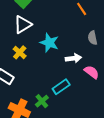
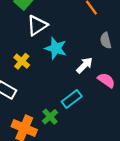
white triangle: (23, 25) -> (37, 25), moved
white arrow: (73, 58) -> (84, 65), turned -35

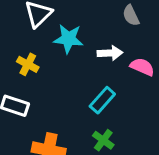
white arrow: (84, 65) -> (110, 53), turned 54
green cross: (50, 117) -> (103, 140), moved

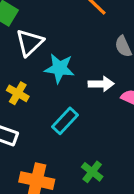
cyan rectangle: (102, 100) -> (65, 121), moved

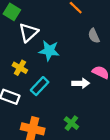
white arrow: (101, 84) -> (81, 83), moved
cyan rectangle: (65, 121) -> (40, 86), moved

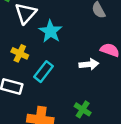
cyan star: (49, 51) -> (51, 31), turned 30

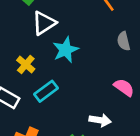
white arrow: (89, 64) -> (100, 120), moved

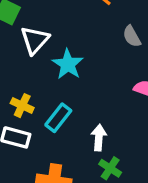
yellow cross: (26, 65) -> (22, 106), moved
white arrow: (100, 120) -> (99, 137), moved, turned -80

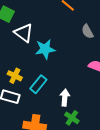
white triangle: (35, 40) -> (24, 33), turned -36
cyan star: (68, 64) -> (45, 49), turned 30

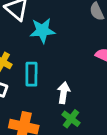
cyan rectangle: (38, 84) -> (31, 74), turned -42

